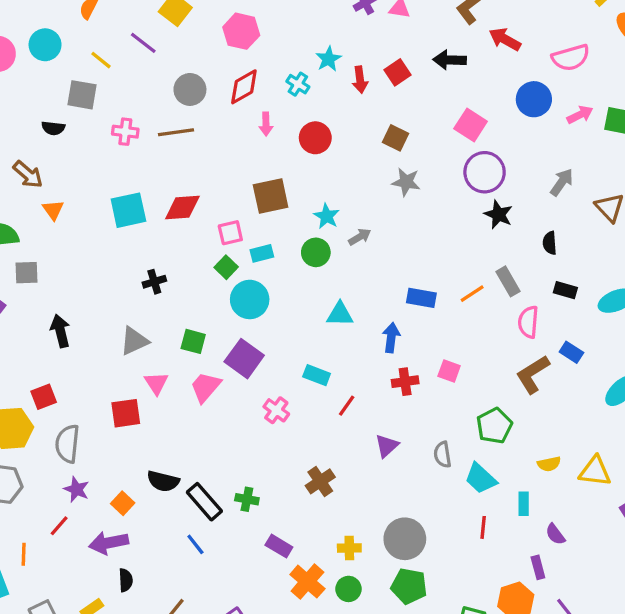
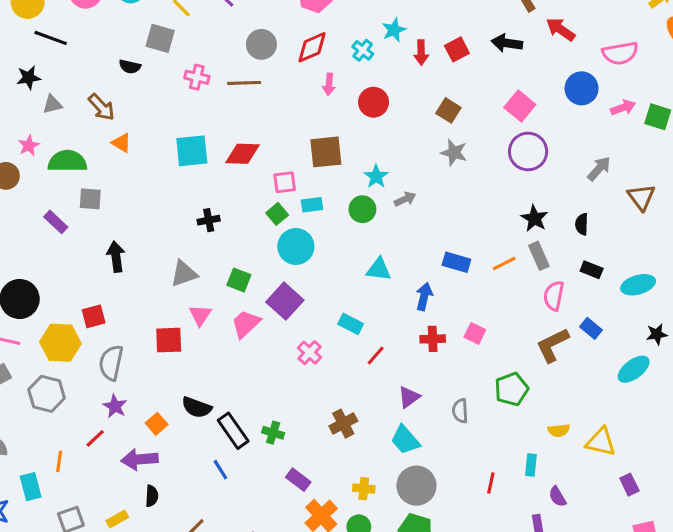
orange triangle: (53, 210) -> (121, 143), turned -30
black star: (498, 214) -> (534, 218), moved
cyan trapezoid: (481, 478) -> (405, 440), moved

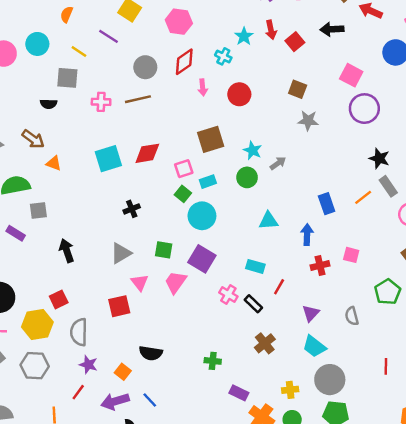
red arrow: (421, 52) -> (271, 30), moved
blue rectangle: (456, 262) -> (327, 204), turned 66
black rectangle: (233, 431) -> (253, 304), moved, size x0.7
blue line: (220, 470) -> (150, 400), moved

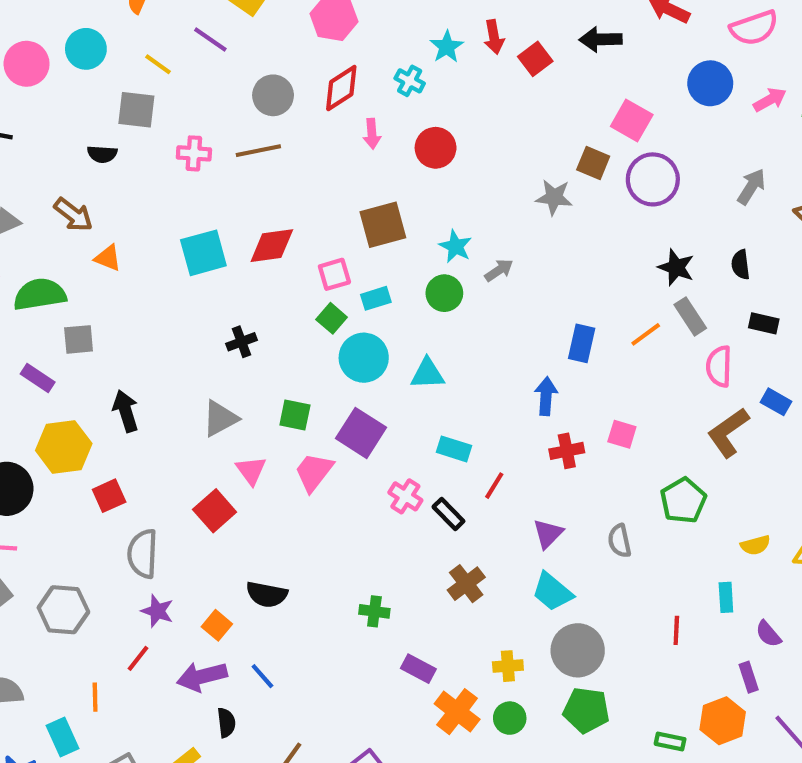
brown square: (298, 89) -> (593, 163), moved
blue rectangle: (327, 204) -> (582, 343), turned 30
cyan triangle: (268, 221) -> (427, 374), moved
red square: (119, 306) -> (215, 511), turned -30
yellow hexagon: (37, 324) -> (64, 447), moved

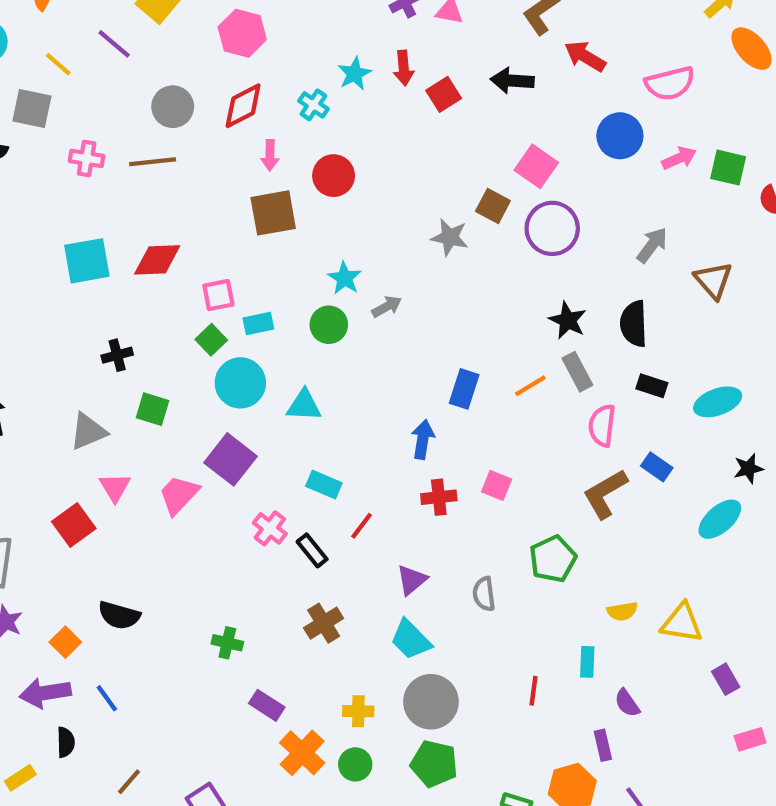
brown square: (383, 225) -> (273, 213), moved
black semicircle: (741, 265) -> (634, 324), size x1.5
green square: (295, 415) -> (152, 409), moved

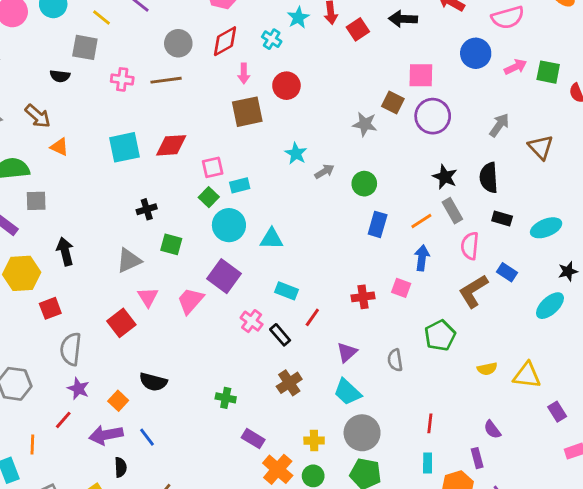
pink square: (536, 166) -> (421, 75), turned -32
green circle: (329, 325) -> (364, 184), moved
blue arrow: (423, 439) -> (422, 258), moved
cyan rectangle: (587, 662) -> (428, 463), moved

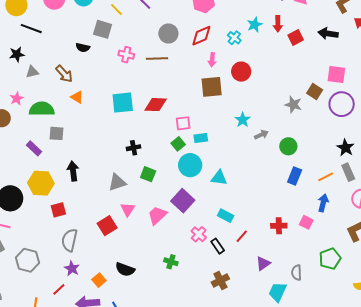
cyan trapezoid: (347, 392) -> (278, 292), moved, turned 65
green cross: (226, 398) -> (171, 262), moved

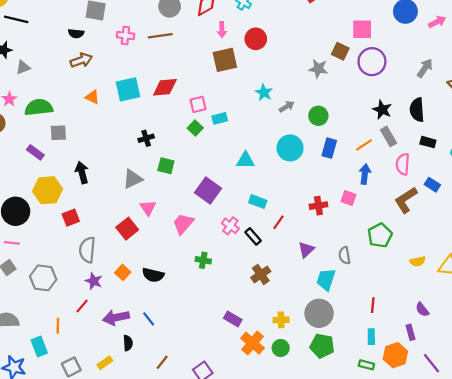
brown arrow: (64, 74) -> (81, 60), moved, turned -60
orange triangle: (77, 97) -> (92, 97), moved
cyan circle: (190, 165) -> (290, 148), moved
pink trapezoid: (157, 215) -> (183, 224), moved
orange square: (99, 280) -> (123, 272), moved

